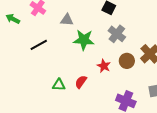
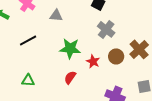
green star: (84, 40) -> (70, 48), moved
green triangle: (59, 85) -> (28, 80), moved

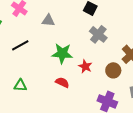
brown circle: (116, 56) -> (113, 70), moved
red semicircle: (70, 77) -> (62, 82), turned 80

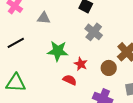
red semicircle: (62, 82) -> (70, 80), moved
green triangle: (20, 85) -> (16, 83), size x1.5

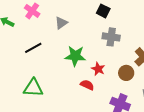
gray triangle: (44, 18) -> (61, 23), turned -40
gray cross: (94, 32) -> (111, 37), turned -30

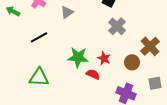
gray cross: (111, 37) -> (117, 26), turned 36
green star: (75, 56) -> (78, 57), moved

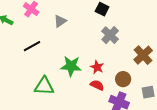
brown circle: (132, 62) -> (123, 79), moved
red semicircle: (93, 74) -> (97, 85), moved
green triangle: (39, 77) -> (44, 86), moved

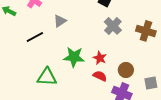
gray triangle: (60, 21) -> (60, 21), moved
brown cross: (143, 55) -> (146, 31), moved, turned -30

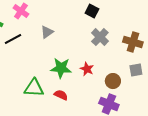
black line: (35, 37) -> (13, 39), moved
red semicircle: (100, 76) -> (61, 95), moved
gray square: (151, 83) -> (136, 70), moved

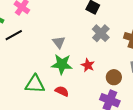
gray triangle: (47, 32) -> (59, 42), moved, turned -32

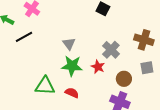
gray cross: (101, 33) -> (111, 50), moved

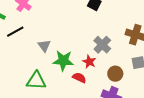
gray triangle: (69, 44) -> (44, 46), moved
red semicircle: (72, 93) -> (79, 78), moved

